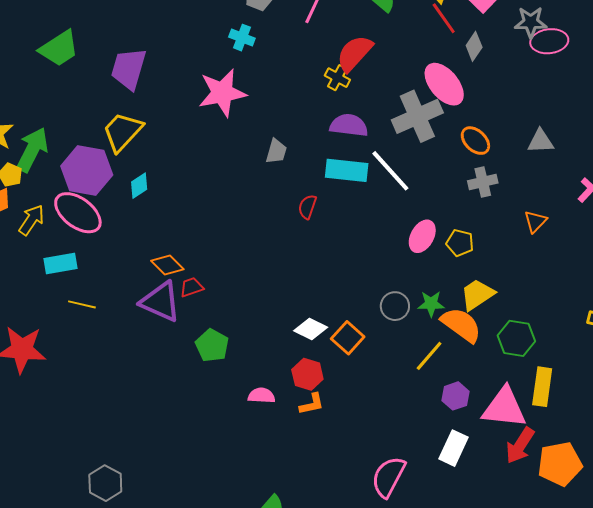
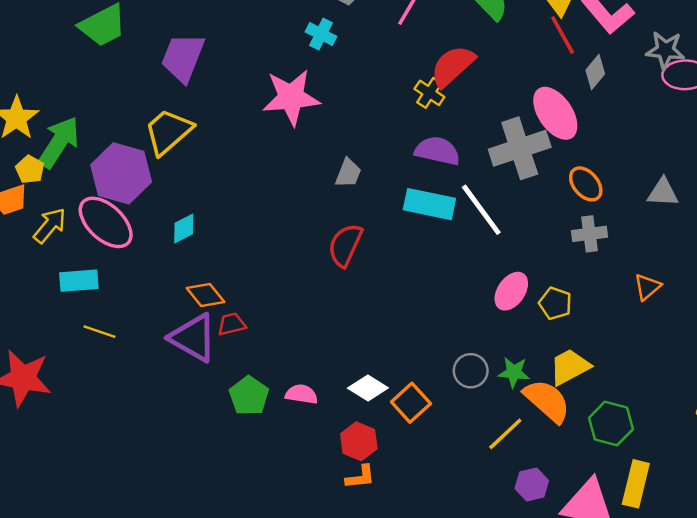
cyan diamond: (139, 186) -> (184, 228), moved
red semicircle: (307, 207) -> (345, 245), moved, size x1.5
pink semicircle: (261, 396) -> (301, 394), moved

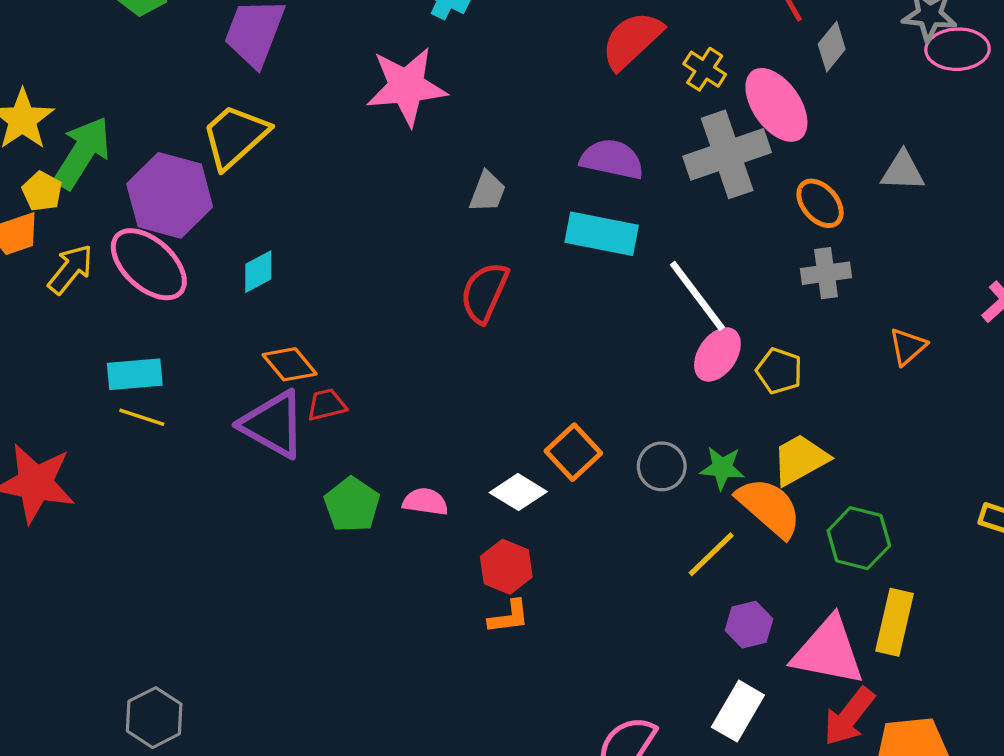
yellow cross: (429, 93) -> (705, 69), moved
gray triangle: (663, 192) -> (903, 171), moved
white line: (481, 210) -> (697, 296), moved
cyan rectangle: (79, 281) -> (135, 374), moved
orange square: (411, 403) -> (573, 452), moved

